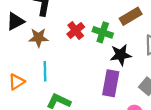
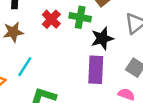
cyan line: (45, 71) -> (25, 67), turned 42

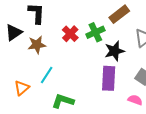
green cross: (80, 17) -> (95, 32), turned -36

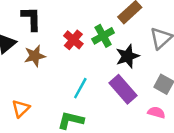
cyan line: (47, 75) -> (80, 88), moved
purple rectangle: (109, 78) -> (123, 89), turned -40

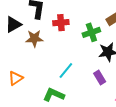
red cross: (73, 40) -> (61, 23), moved, turned 35
purple rectangle: (123, 89) -> (100, 78), size x0.6

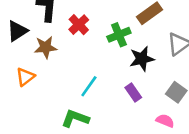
red cross: (61, 23) -> (79, 25), turned -35
orange triangle: (16, 78) -> (25, 77), moved

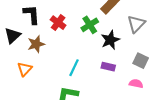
purple rectangle: (133, 92) -> (108, 67), turned -32

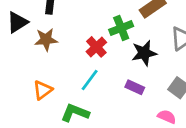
red cross: (58, 23) -> (96, 47), moved
orange triangle: (25, 69) -> (43, 90), moved

